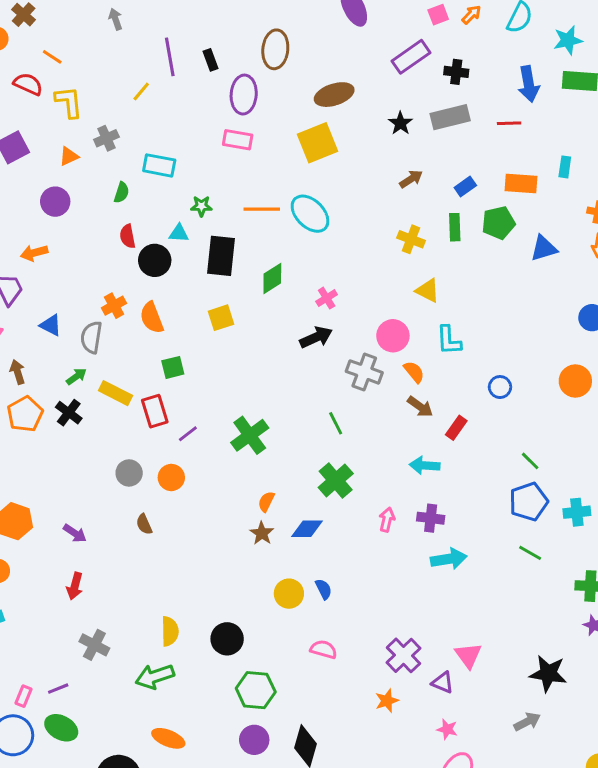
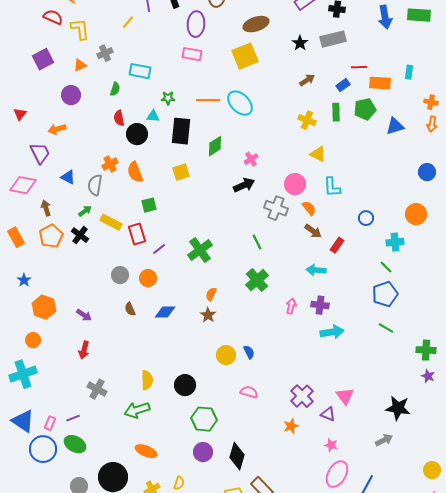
red line: (509, 123) -> (359, 67), moved
cyan cross: (577, 512) -> (395, 242), moved
blue diamond: (307, 529) -> (165, 312), moved

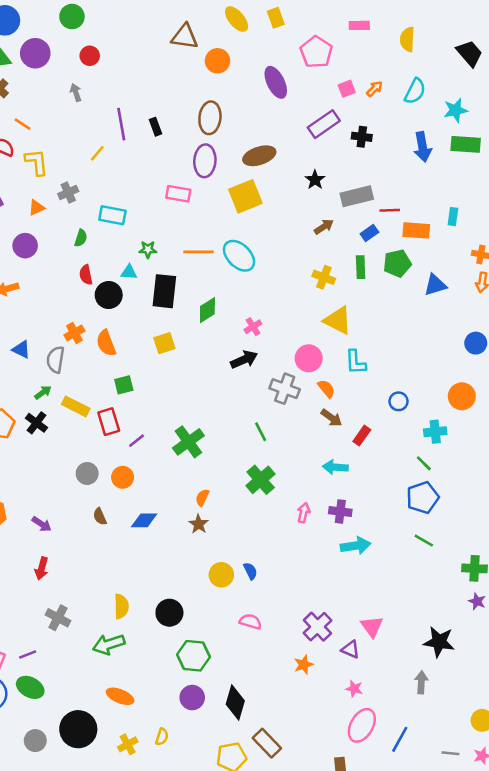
purple ellipse: (196, 24) -> (205, 161), moved
gray rectangle: (333, 39) -> (357, 196), moved
yellow triangle: (318, 154) -> (338, 320), size x1.4
gray arrow: (384, 440) -> (421, 682), turned -60

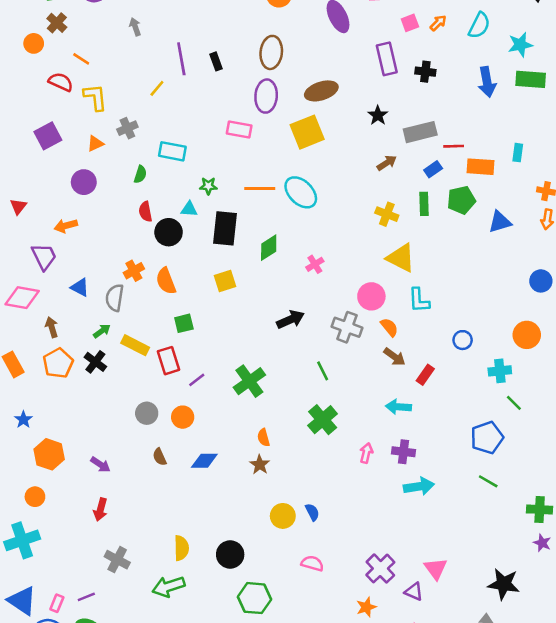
purple rectangle: (324, 124) -> (387, 59), turned -68
black arrow: (244, 360) -> (290, 319), moved
green line: (424, 463) -> (514, 403), moved
orange semicircle: (202, 498) -> (264, 438), turned -42

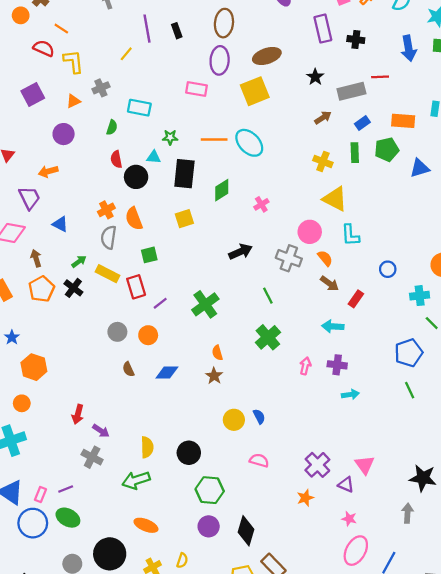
red line: (454, 146) -> (380, 77), moved
gray semicircle: (115, 298) -> (109, 237), moved
purple arrow: (100, 465) -> (101, 431), moved
green line: (488, 481) -> (410, 390), turned 35
cyan arrow: (419, 486) -> (350, 395), size x0.7

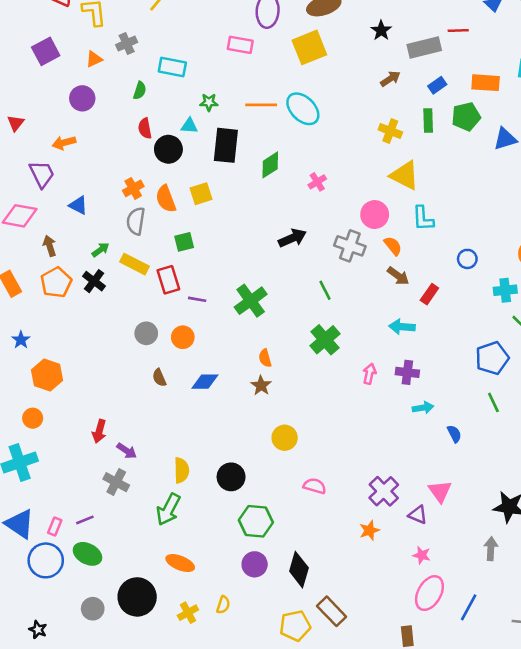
yellow square: (184, 219) -> (201, 194), moved
purple line: (160, 303) -> (197, 299), turned 48
blue semicircle: (259, 416) -> (454, 434), moved
green arrow: (136, 480) -> (168, 510), turned -44

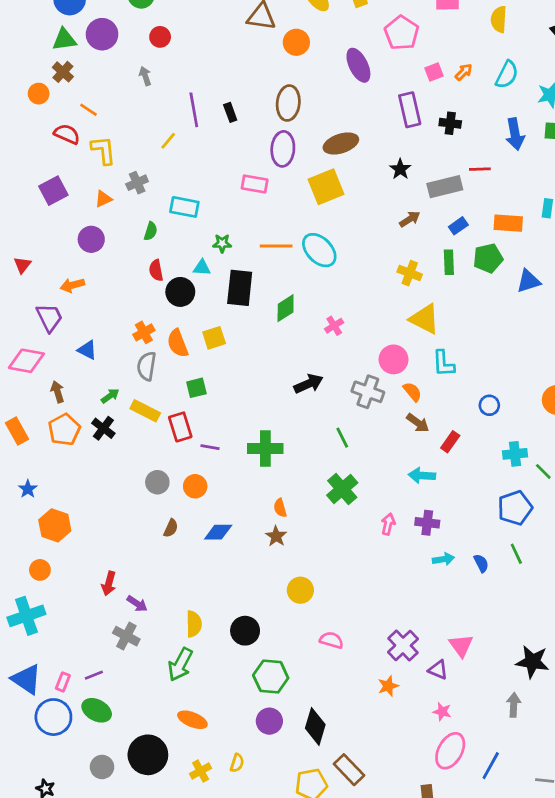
cyan cross: (505, 290) -> (515, 454), moved
green cross: (251, 301) -> (265, 448), turned 36
brown semicircle: (159, 378) -> (171, 528), turned -132
blue semicircle: (454, 434) -> (481, 563), moved

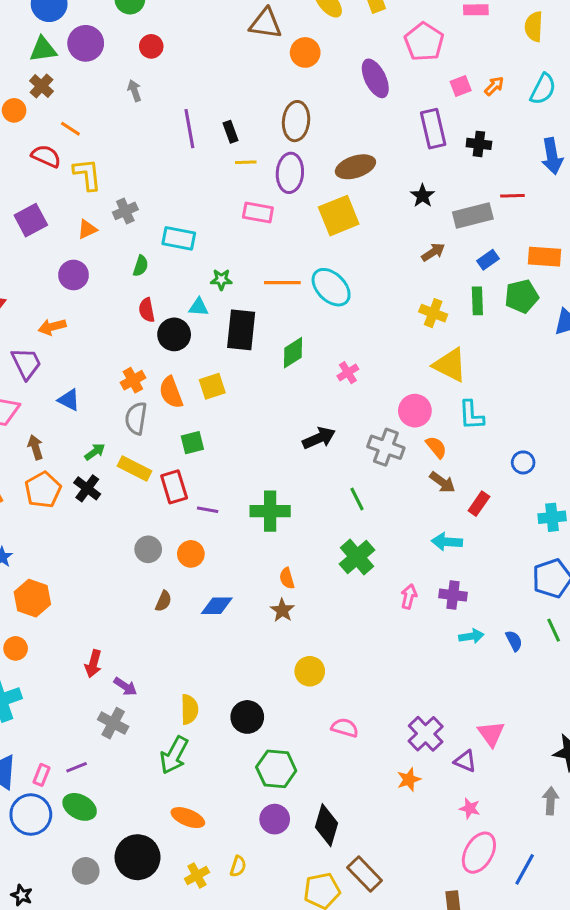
yellow line: (168, 141) -> (246, 162), moved, turned 48

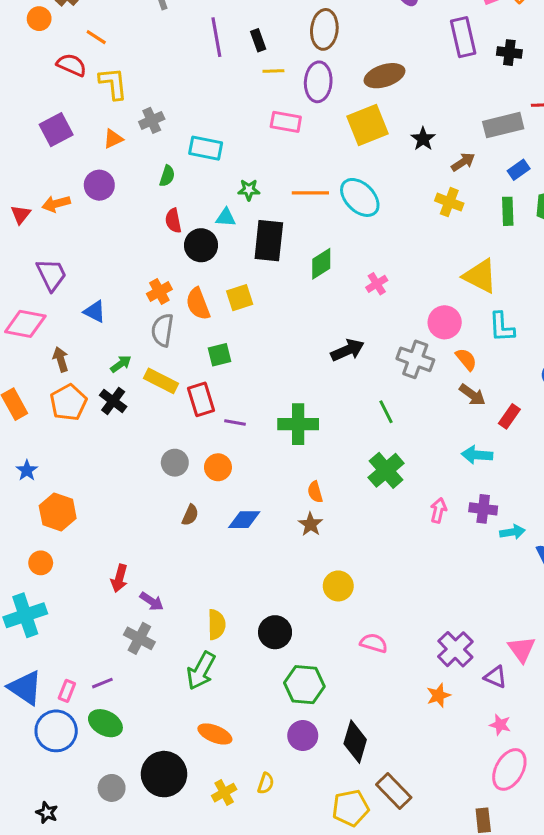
black star: (423, 196) -> (423, 139), moved
yellow cross: (433, 313) -> (449, 202), moved
orange arrow: (52, 327) -> (56, 204), moved
cyan arrow: (471, 636) -> (512, 532), moved

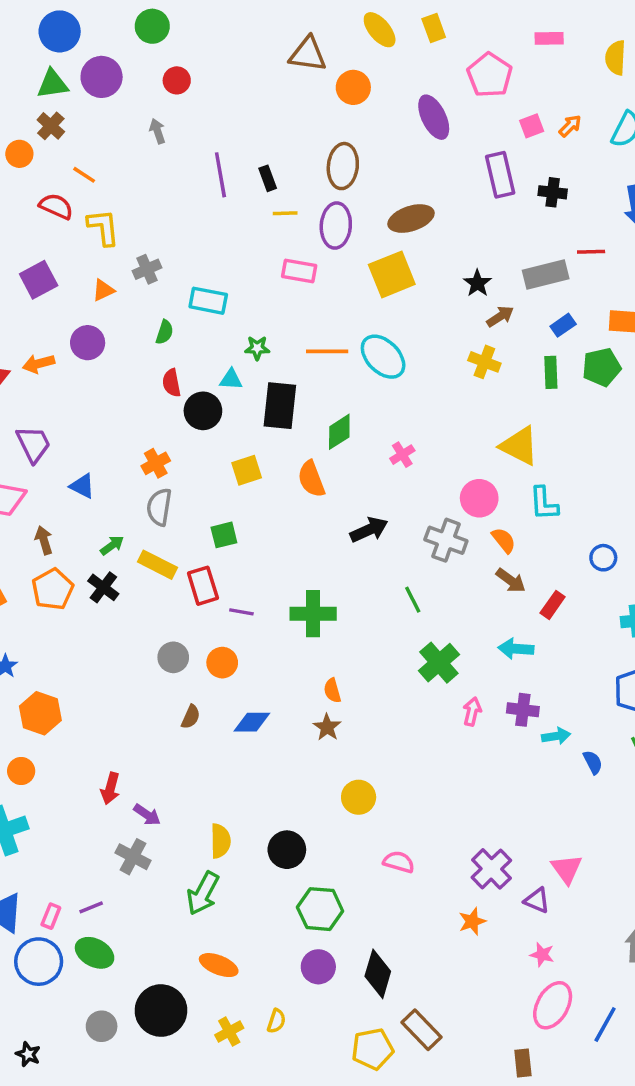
black star: (423, 139) -> (477, 283), moved
orange semicircle: (198, 304) -> (311, 479), moved
green cross: (386, 470) -> (439, 663), moved

